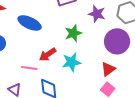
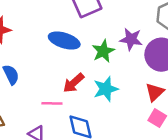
purple star: (97, 14) -> (131, 39), moved
blue ellipse: (30, 23) -> (64, 40), moved

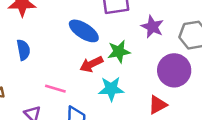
purple star: (131, 39) -> (152, 27), moved
red arrow: (74, 83) -> (91, 64), moved

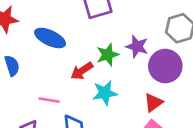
purple star: (152, 27) -> (137, 46), moved
blue ellipse: (84, 31) -> (50, 38), moved

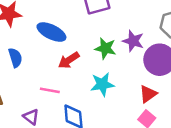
green star: (108, 55) -> (105, 48), turned 30
red arrow: (82, 71) -> (69, 60), moved

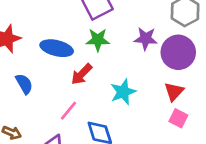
green star: (105, 48) -> (98, 40), moved
pink line: (50, 90) -> (69, 111), turned -48

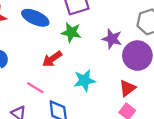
blue ellipse: (57, 48) -> (35, 18), moved
pink line: (69, 111) -> (35, 88), turned 72

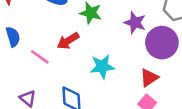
pink line: (35, 88) -> (40, 57), moved

